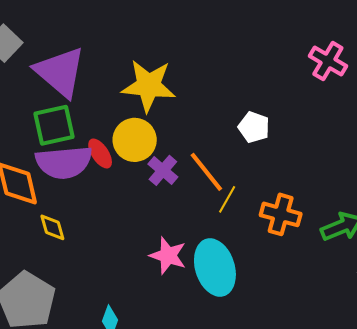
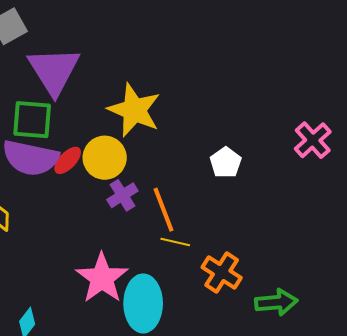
white pentagon: (254, 127) -> (226, 163), moved
red ellipse: (100, 154) -> (68, 160), turned 60
yellow line: (227, 199) -> (175, 242), turned 56
pink star: (168, 256) -> (102, 278), size x1.4

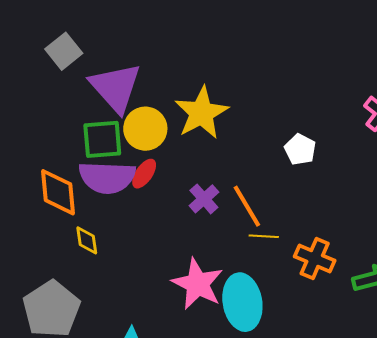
yellow star: (134, 110) -> (201, 113), turned 30
yellow circle: (105, 158) -> (145, 129), moved

